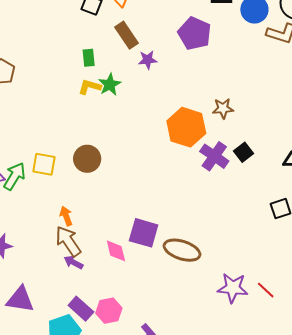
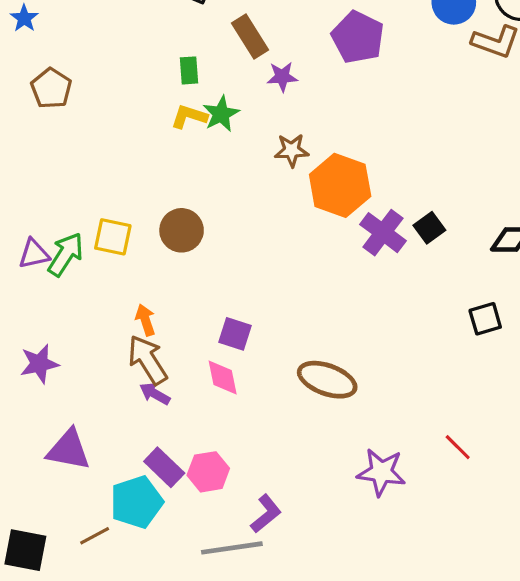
brown star: (223, 108) -> (292, 150), moved
purple square: (144, 233) -> (235, 334), moved, size x0.7
purple star: (233, 288) -> (381, 472), moved

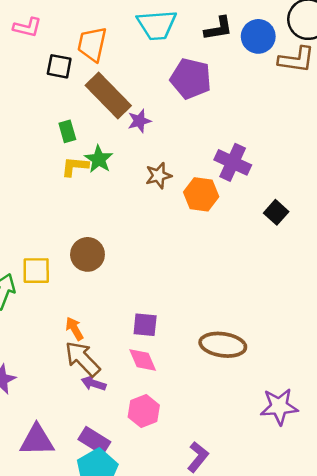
brown rectangle: (250, 36) -> (108, 95), size x1.4
orange hexagon: (340, 185) -> (201, 194), size x0.7
purple cross: (383, 233) -> (233, 162), moved
purple rectangle: (164, 467) -> (94, 441), moved
pink hexagon: (208, 472) -> (144, 411), moved

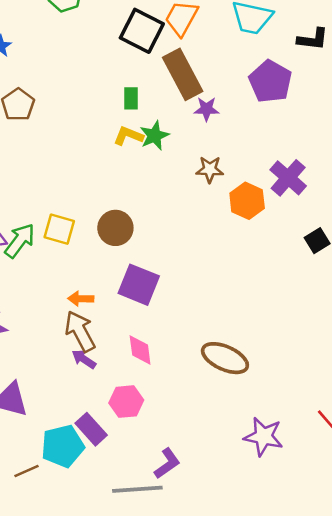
black square: (59, 66) -> (142, 31), size x1.6
purple square: (145, 325) -> (139, 285), moved, size x1.5
orange arrow: (74, 329) -> (81, 299), turned -75
purple rectangle: (94, 441) -> (91, 429), moved

